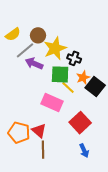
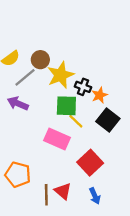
purple arrow: (34, 63) -> (18, 103), moved
orange star: (83, 77) -> (100, 95), moved
red triangle: (39, 131) -> (63, 191), moved

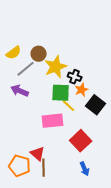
orange star: (100, 95) -> (82, 90), moved
pink rectangle: (57, 139) -> (53, 121), turned -30
orange pentagon: (18, 175) -> (20, 166), moved
red triangle: (63, 191) -> (38, 154), moved

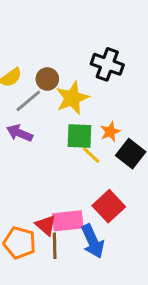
black cross: (75, 77) -> (107, 64), moved, size x1.5
pink rectangle: (53, 121) -> (68, 221), moved
blue arrow: (85, 169) -> (93, 241), moved, size x1.6

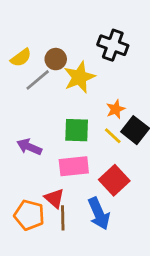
purple arrow: (20, 133) -> (29, 147), moved
green square: (79, 136) -> (77, 130), moved
yellow line: (91, 155) -> (113, 136), moved
pink rectangle: (68, 221) -> (74, 166), moved

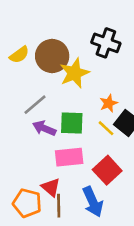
brown circle: (56, 59) -> (52, 56), size x1.6
gray line: (38, 80) -> (35, 105), moved
purple arrow: (29, 147) -> (44, 128), moved

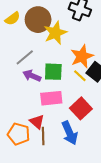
orange star: (109, 103) -> (82, 56), size x1.6

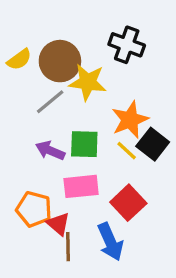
yellow star: (55, 33) -> (88, 82), turned 30
gray line: (25, 57) -> (50, 102), moved
orange pentagon: (19, 134) -> (34, 209), moved

